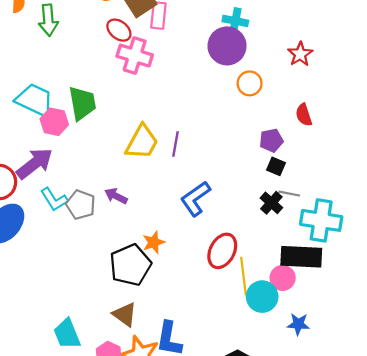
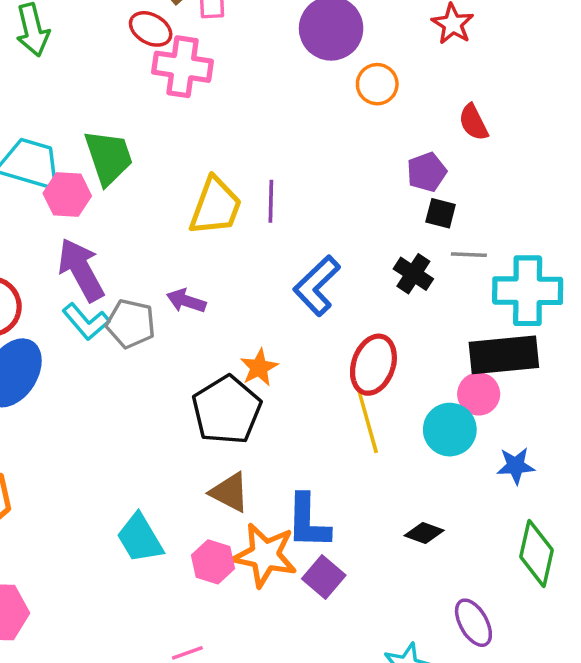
purple arrow: (35, 164) -> (81, 270), moved, turned -72
black cross: (271, 203) -> (413, 274), moved
yellow line: (243, 276) -> (368, 422), moved

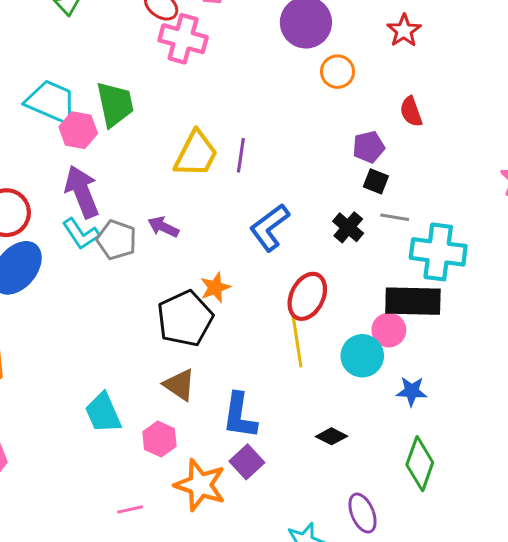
orange star: (265, 555) -> (200, 485), moved

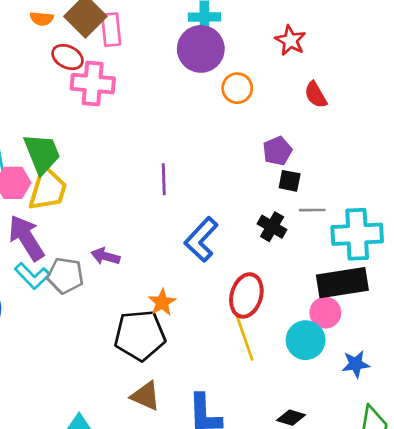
red semicircle: (411, 112) -> (316, 95), moved
yellow trapezoid: (196, 154) -> (48, 189), moved
black pentagon: (185, 319) -> (140, 335), turned 30

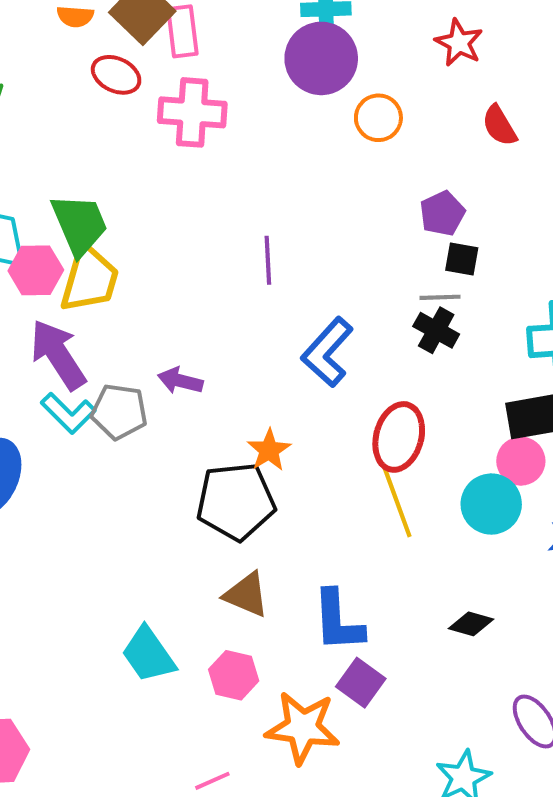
pink cross: (93, 84) -> (192, 112), moved
gray line: (312, 210) -> (440, 297), moved

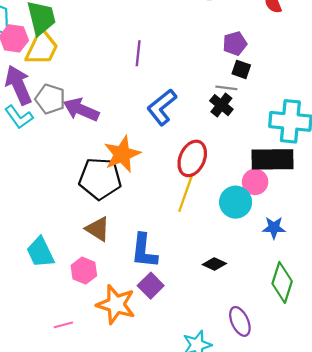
purple arrow: (180, 381) -> (81, 110), size x1.5
gray pentagon: (119, 412) -> (50, 99), moved
orange star: (269, 450) -> (122, 154), size x1.6
yellow line: (397, 502) -> (186, 193), turned 30

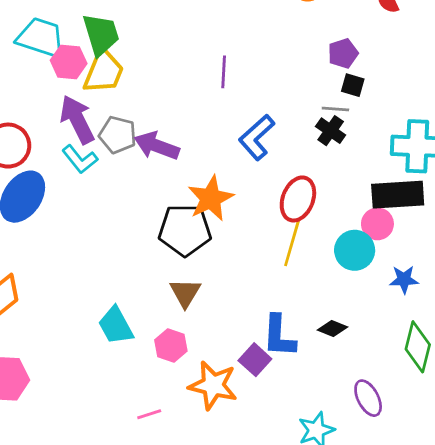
brown triangle: (98, 229) -> (185, 293), turned 32
blue L-shape: (144, 251) -> (279, 336), moved

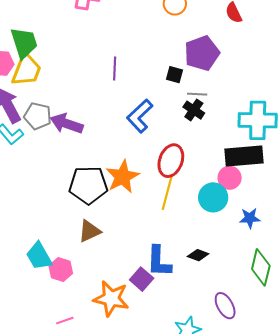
purple pentagon: (343, 53) -> (202, 53), size x1.6
black square: (353, 85) -> (174, 75), moved
orange star: (211, 198) -> (123, 177), moved
brown triangle: (185, 293) -> (89, 231), turned 35
pink hexagon: (171, 346) -> (61, 270), moved

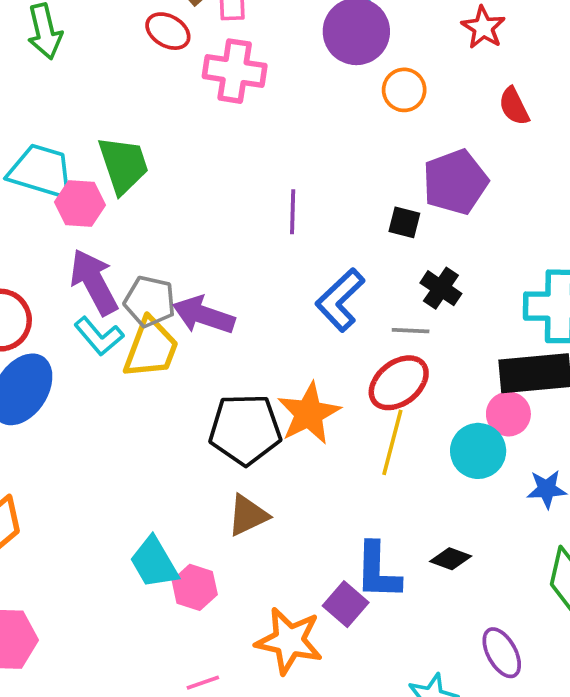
yellow trapezoid: (27, 70) -> (151, 348), moved
gray line: (197, 94) -> (411, 331), moved
red ellipse: (171, 161) -> (399, 383), turned 32

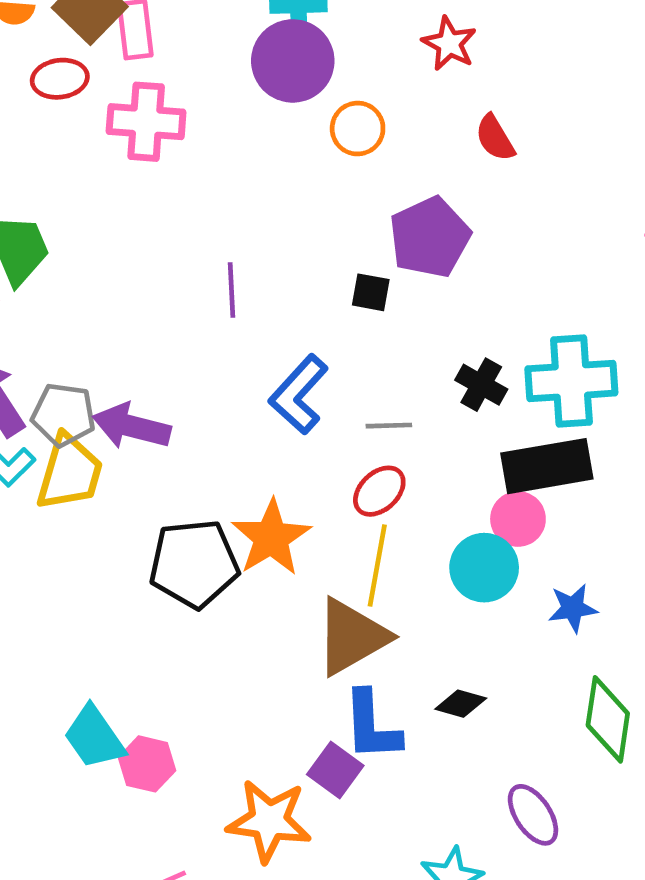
red ellipse: (168, 31) -> (60, 79), turned -33
black cross: (441, 288) -> (481, 385), moved
red ellipse: (399, 383) -> (379, 491), size x0.7
brown triangle: (248, 515) -> (352, 637), moved, size x1.5

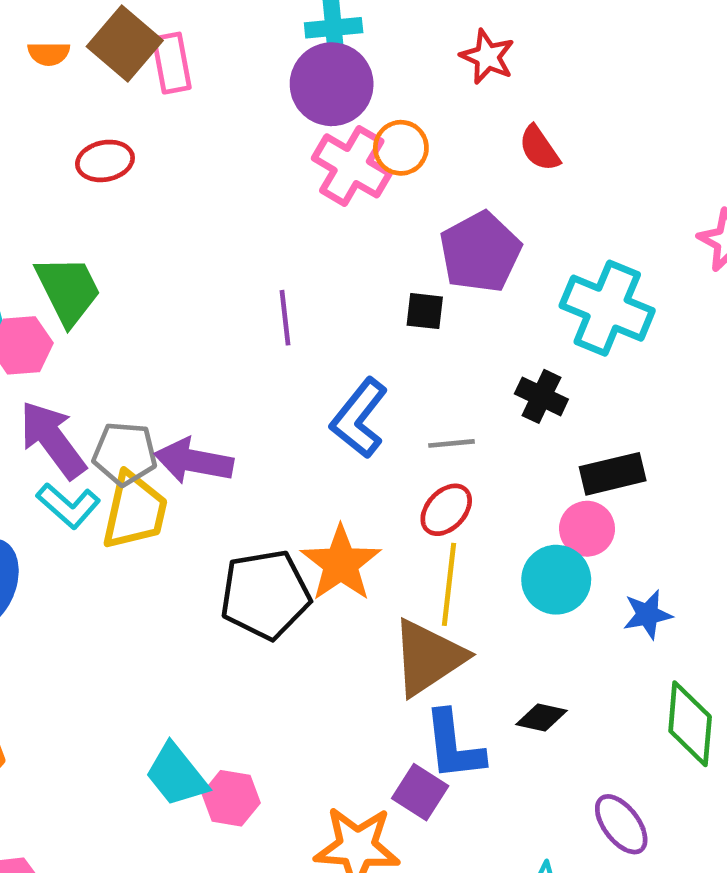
red ellipse: (60, 79) -> (105, 161), moved
pink cross: (146, 122) -> (352, 166), moved, turned 30
cyan cross: (571, 381) -> (607, 308), moved, turned 30
black rectangle: (547, 466) -> (613, 474), size x0.7

